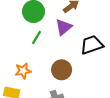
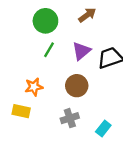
purple triangle: (64, 27) -> (81, 51), moved

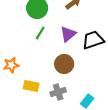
orange star: (34, 87) -> (11, 65), moved
yellow rectangle: (21, 111) -> (31, 86), moved

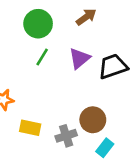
brown circle: (64, 64) -> (93, 120), moved

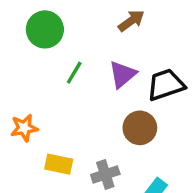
green circle: (38, 24) -> (45, 29), moved
brown circle: (93, 120) -> (140, 128), moved

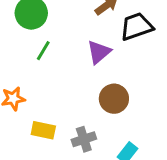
green line: (74, 73) -> (43, 51), moved
black trapezoid: (166, 85) -> (136, 27), moved

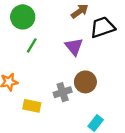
purple triangle: (99, 52) -> (74, 47), turned -30
gray cross: (84, 139) -> (63, 92), moved

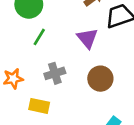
gray cross: (63, 92) -> (55, 73), moved

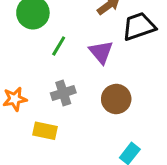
green line: (39, 37) -> (59, 46), moved

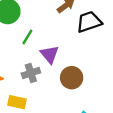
purple triangle: (101, 52) -> (50, 54), moved

